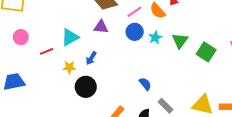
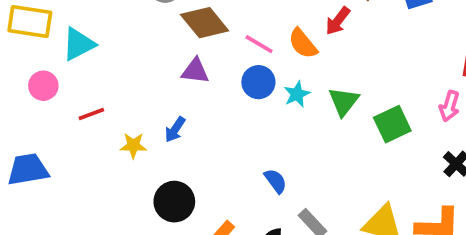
pink line: (134, 12) -> (259, 44), turned 63
cyan triangle: (70, 37) -> (79, 44), moved
green square: (206, 52) -> (392, 124), turned 30
black circle: (86, 87) -> (174, 202), moved

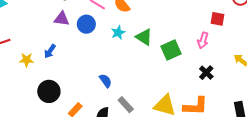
blue circle: (258, 82) -> (86, 24), moved
green triangle: (344, 101) -> (144, 37), turned -36

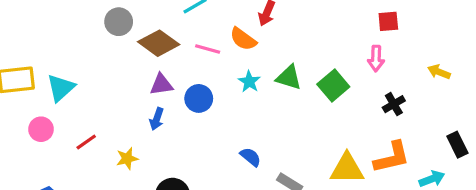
blue circle: (86, 24) -> (199, 98), moved
blue arrow: (50, 51) -> (157, 119), moved
black cross: (206, 73) -> (394, 104), turned 32

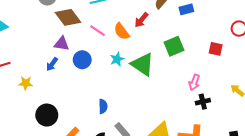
pink arrow: (376, 58) -> (194, 82), moved
green triangle: (289, 77) -> (143, 64), size x1.4
green square: (333, 85) -> (174, 46), moved
blue semicircle: (250, 157) -> (103, 106), turned 32

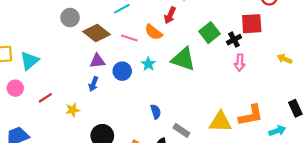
red square: (216, 49) -> (252, 24), size x1.5
cyan star: (117, 59) -> (148, 64), moved
black cross: (203, 102) -> (234, 40), moved

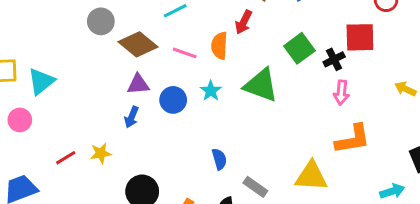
orange semicircle: (153, 32) -> (219, 46), turned 54
red line: (45, 98) -> (66, 158), moved
orange L-shape: (251, 115) -> (353, 139), moved

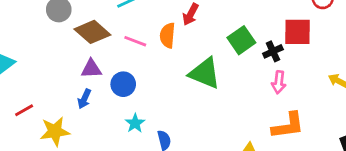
cyan star: (211, 91) -> (135, 123), moved
yellow star: (101, 153) -> (55, 131), size x1.5
red line: (66, 158) -> (24, 110), moved

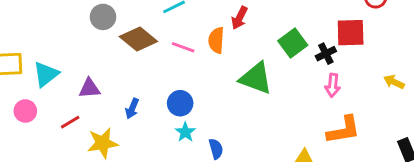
purple triangle: (91, 69) -> (90, 88), moved
blue circle: (123, 84) -> (180, 103), moved

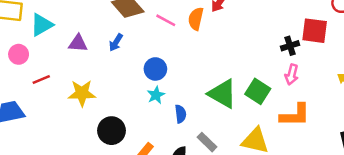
green square: (293, 43) -> (258, 91), moved, turned -30
green triangle: (256, 78) -> (222, 94), moved
blue arrow: (132, 108) -> (116, 42), moved
red line: (70, 122) -> (41, 80), moved

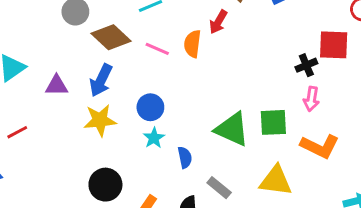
blue arrow: (116, 42) -> (101, 80), size x1.5
green square: (258, 91) -> (273, 122), turned -30
yellow star: (82, 93) -> (100, 120), moved
orange L-shape: (295, 115) -> (320, 146), turned 32

